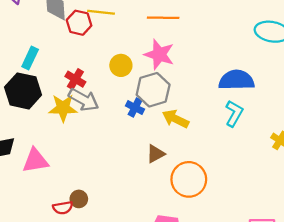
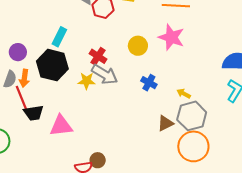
gray hexagon: (153, 90) -> (192, 116), moved
yellow star: (63, 108) -> (87, 81), size x0.7
yellow arrow: (176, 119) -> (184, 94), size x0.6

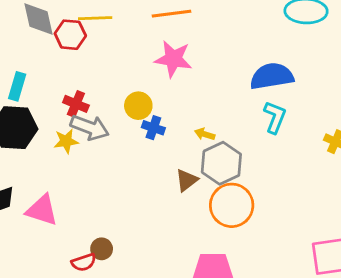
yellow circle: (138, 46) -> (138, 106), moved
pink triangle: (61, 126) -> (42, 210), turned 35

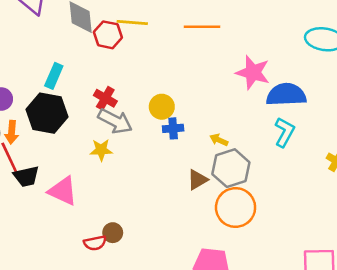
pink star: (173, 59) -> (253, 72), moved
blue cross: (153, 128) -> (173, 128), turned -30
yellow star: (66, 141) -> (101, 150), moved

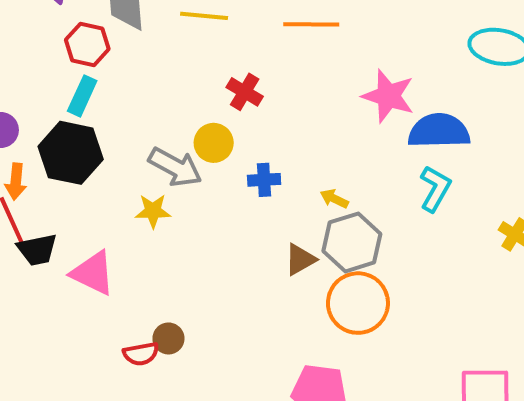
red hexagon: (108, 35) -> (87, 44), moved
red cross: (105, 98) -> (245, 92), moved
yellow circle: (162, 107) -> (214, 143), moved

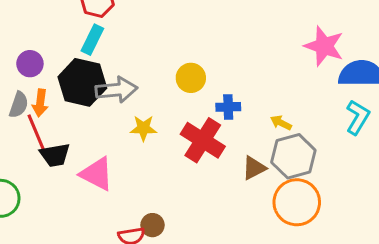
red cross: (245, 92) -> (203, 140), moved, size x1.6
gray arrow: (175, 167) -> (116, 90), moved, turned -36

